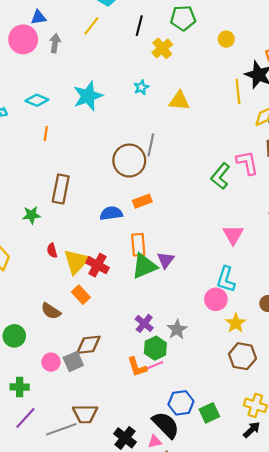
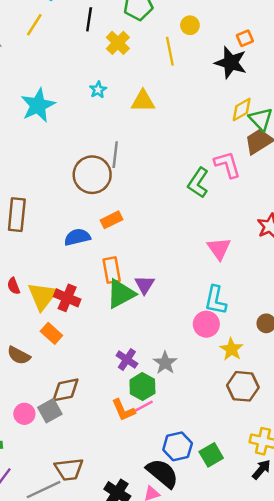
yellow line: (238, 91) -> (170, 51), moved

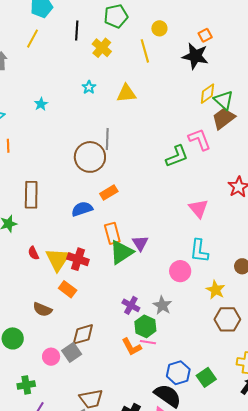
cyan star: (38, 105) -> (41, 104), size x0.5
green L-shape: (198, 183) -> (177, 156), turned -140
pink circle: (206, 324) -> (180, 271), moved
pink line: (144, 406) -> (148, 342), turned 42

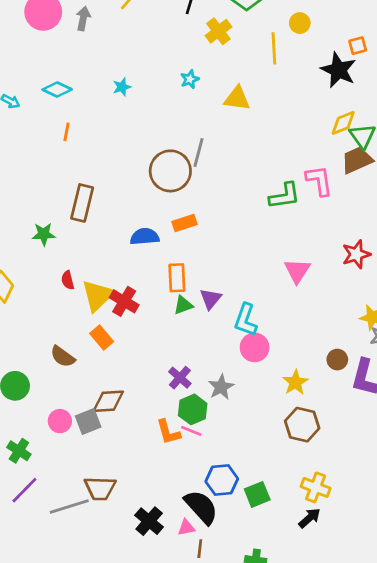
cyan L-shape: (199, 251) -> (246, 320), moved
green triangle: (121, 252) -> (183, 305), size x0.6
green cross: (26, 385) -> (19, 451), turned 30

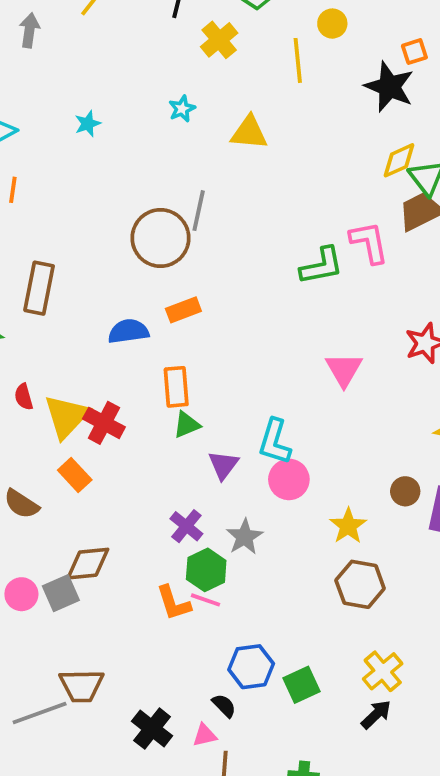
purple triangle: (211, 299) -> (223, 465), moved
yellow cross: (316, 487) -> (383, 671), turned 32
black semicircle: (201, 507) -> (224, 706), size x0.5

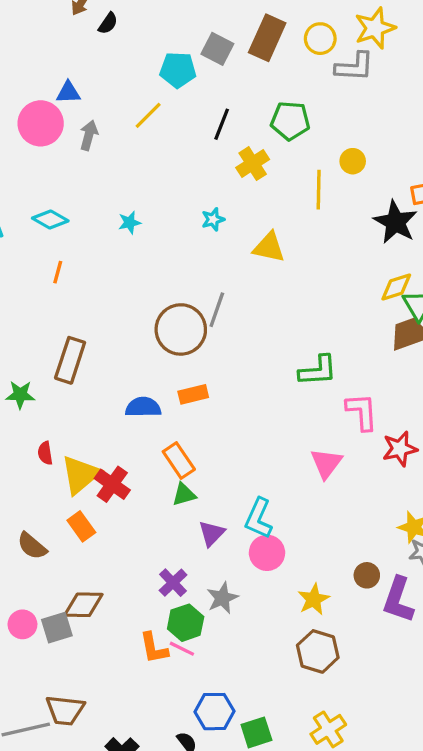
pink L-shape: (369, 242) -> (362, 412), moved
orange rectangle: (176, 387) -> (179, 460), turned -36

